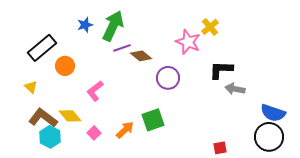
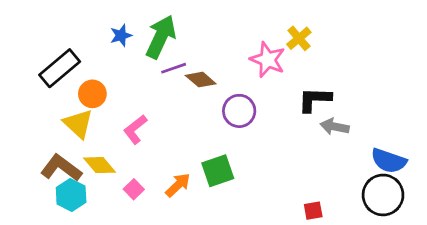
yellow triangle: (31, 87) -> (78, 124), moved, size x1.6

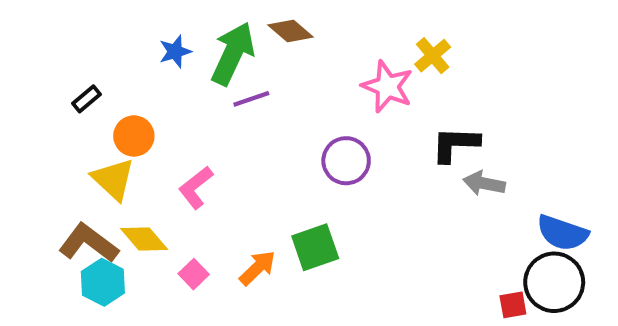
black rectangle: (60, 68) -> (86, 99), size x0.5
brown diamond: (201, 80) -> (290, 31), moved
red square: (313, 211) -> (513, 305), moved

